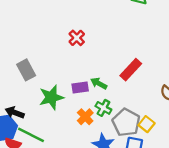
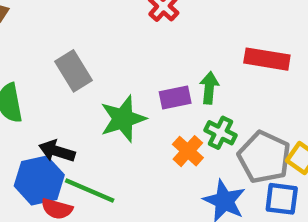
red rectangle: (131, 70) -> (267, 59), turned 60
green arrow: (99, 83) -> (209, 88), turned 70

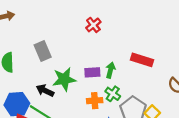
black arrow: (57, 151) -> (45, 91), moved
orange cross: (188, 151) -> (95, 101), turned 35

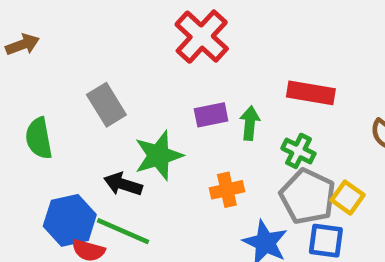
red cross: (93, 25) -> (202, 37), size x1.6
purple rectangle: (92, 72) -> (211, 115), moved
green cross: (113, 94) -> (298, 151), moved

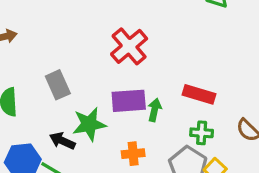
purple rectangle: (211, 115) -> (129, 101), size x1.5
green cross: (298, 151) -> (202, 133), moved, turned -30

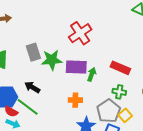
green star: (89, 124) -> (52, 60), moved

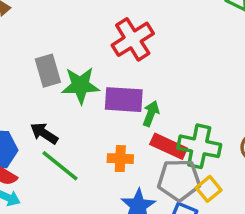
red rectangle: (120, 68) -> (169, 146), moved
green cross: (119, 92) -> (199, 146), size x1.6
green line: (28, 107) -> (60, 166), moved
gray pentagon: (109, 111) -> (179, 180), turned 30

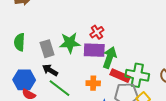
red cross: (133, 39) -> (97, 32), moved, size x0.6
gray rectangle: (48, 71) -> (47, 49), moved
green arrow: (151, 114) -> (110, 58), size x1.5

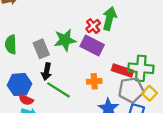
purple rectangle: (94, 50) -> (92, 46), turned 30
green arrow: (110, 58) -> (109, 18), moved
black arrow: (50, 70) -> (47, 72), turned -105

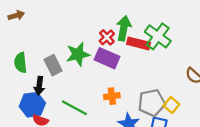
green cross: (141, 68) -> (158, 36), moved, turned 35
red rectangle: (122, 70) -> (138, 43), moved
black arrow: (47, 72) -> (39, 86), moved

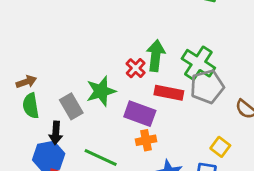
brown arrow: (16, 15) -> (26, 82), moved
red rectangle: (138, 43) -> (169, 93), moved
purple rectangle: (107, 58) -> (140, 114), moved
gray pentagon: (152, 103) -> (207, 87), moved

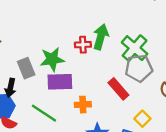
red cross: (136, 68) -> (83, 45), turned 35
red rectangle: (169, 93) -> (118, 89), moved, turned 30
purple rectangle: (140, 114) -> (60, 82), moved, turned -30

